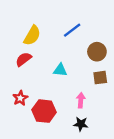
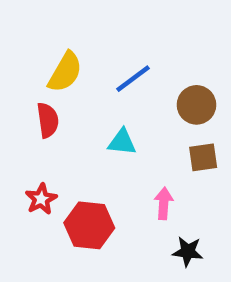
blue line: (72, 30) -> (133, 79), moved
red semicircle: (24, 59) -> (48, 120), turned 119
black star: (81, 124) -> (188, 252), moved

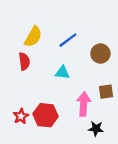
brown square: (203, 157) -> (106, 92), moved
red star: (41, 199) -> (21, 116), moved
pink arrow: (164, 203) -> (84, 104), size x1.5

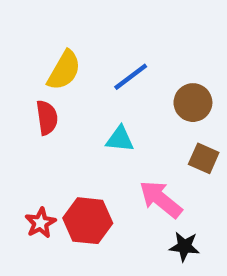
brown square: (106, 92) -> (204, 158), moved, turned 32
pink arrow: (84, 104) -> (161, 199), turned -55

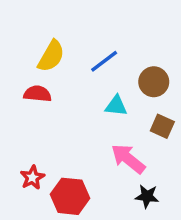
red semicircle: (47, 118) -> (38, 94), turned -76
cyan triangle: (120, 139) -> (116, 106), moved
red hexagon: (88, 221) -> (70, 196), moved

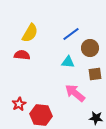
blue line: (104, 61) -> (71, 34), moved
brown square: (162, 126) -> (95, 74), turned -32
black star: (147, 196) -> (96, 118), moved

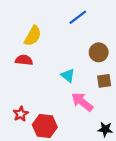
blue line: (71, 34) -> (78, 17), moved
cyan triangle: (68, 62) -> (68, 75), moved, turned 32

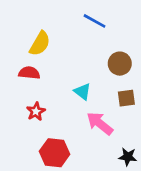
blue line: (78, 17) -> (94, 21), turned 66
red star: (21, 114) -> (36, 111), moved

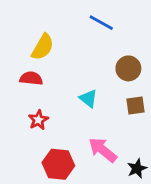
pink arrow: (100, 123) -> (103, 150), moved
black star: (128, 157) -> (137, 168), turned -30

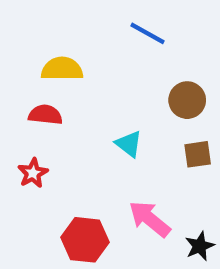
yellow semicircle: (43, 47) -> (62, 69), turned -120
red star: (38, 120) -> (33, 173), moved

